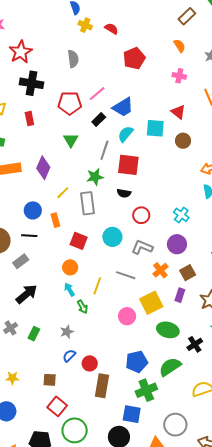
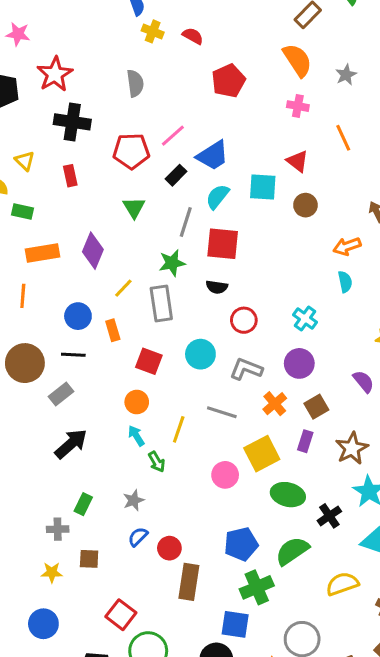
orange semicircle: (180, 46) -> (297, 60), size x1.6
gray cross: (11, 328) -> (58, 529), moved, turned 32
brown square: (50, 380) -> (89, 559), moved

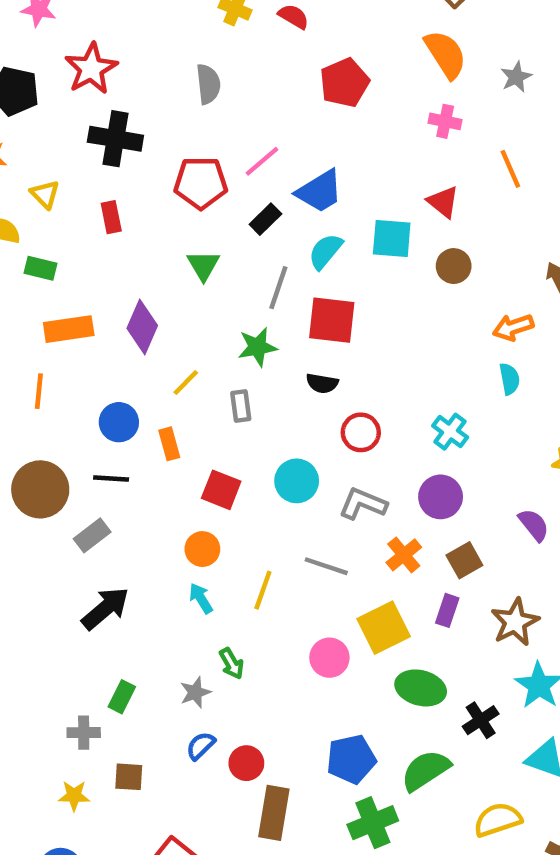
gray rectangle: (161, 304) -> (241, 406), size x0.6
green arrow: (157, 462) -> (232, 663), moved

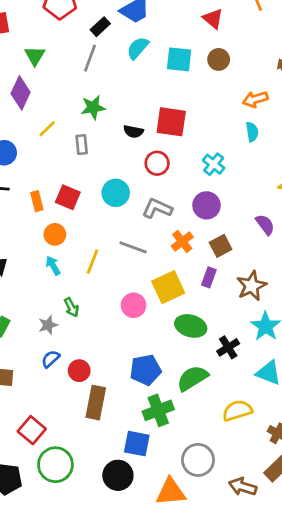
cyan square: (392, 238) -> (179, 59), moved
green triangle: (203, 265) -> (35, 56), moved
gray line: (278, 288) -> (90, 58), moved
red square: (332, 320) -> (171, 122), moved
orange rectangle: (169, 444) -> (37, 201), moved

